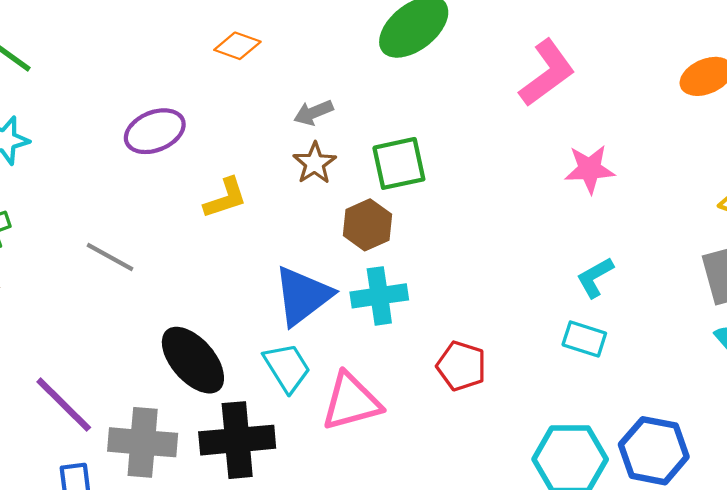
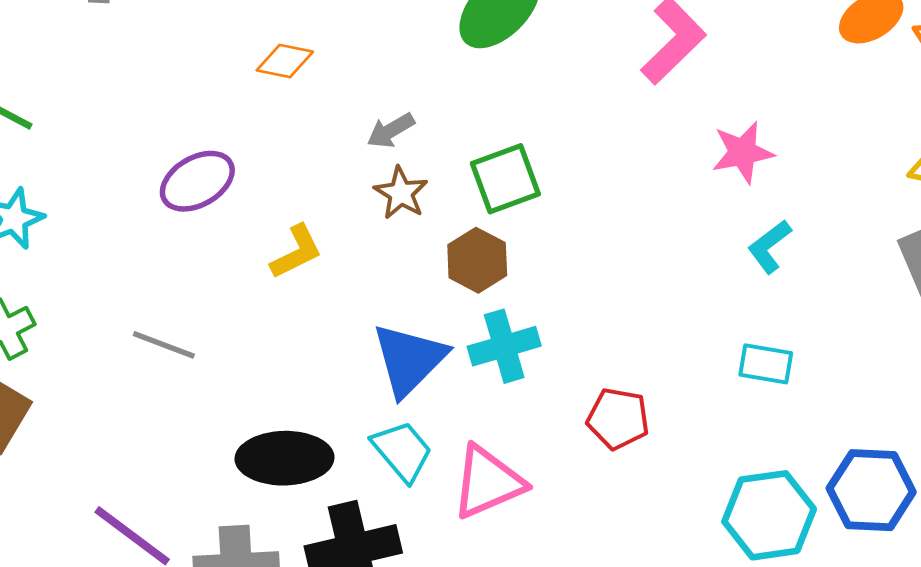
cyan L-shape: (595, 277) -> (769, 246), moved
black ellipse: (193, 360) -> (285, 458), turned -42

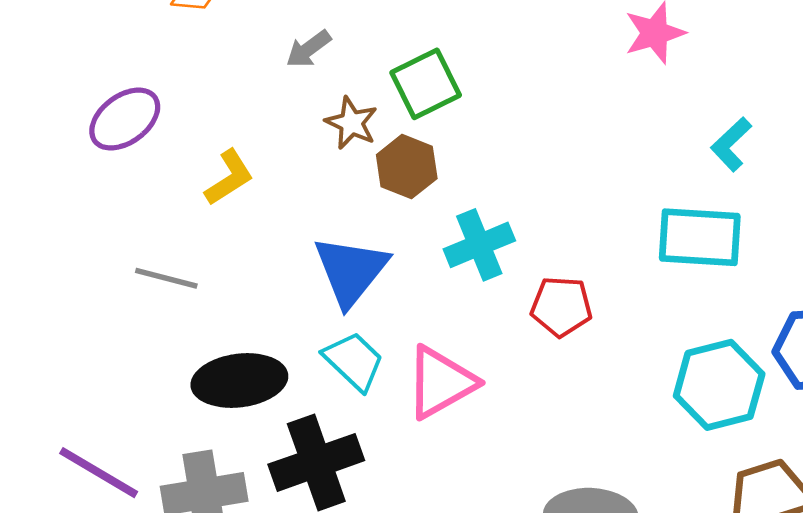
brown star: (401, 193) -> (351, 123), moved
cyan L-shape: (769, 246) -> (731, 144), moved
gray line: (164, 345) -> (166, 278), moved
cyan cross: (504, 346) -> (479, 245), moved
cyan rectangle: (766, 364) -> (700, 237), size x1.6

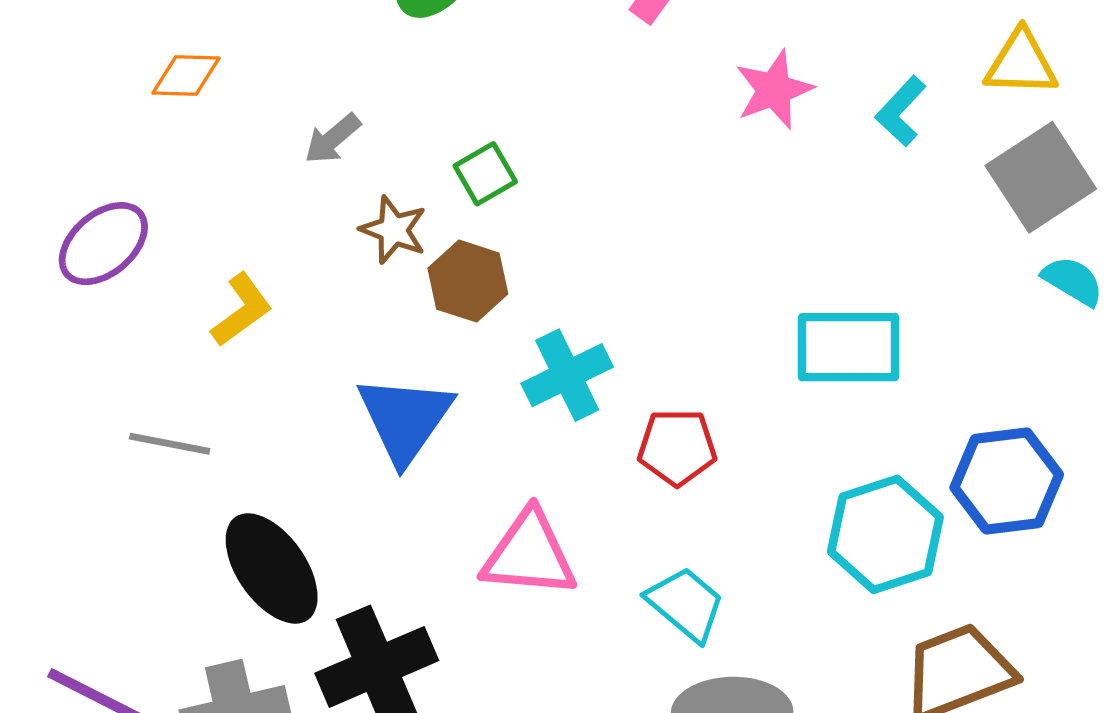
green square: (426, 84) -> (485, 174), size x0.7
cyan L-shape: (731, 144) -> (901, 111), moved
cyan trapezoid: (354, 361) -> (686, 604), moved
black ellipse: (239, 381) -> (272, 568), turned 66
pink triangle: (441, 382) -> (529, 554), turned 38

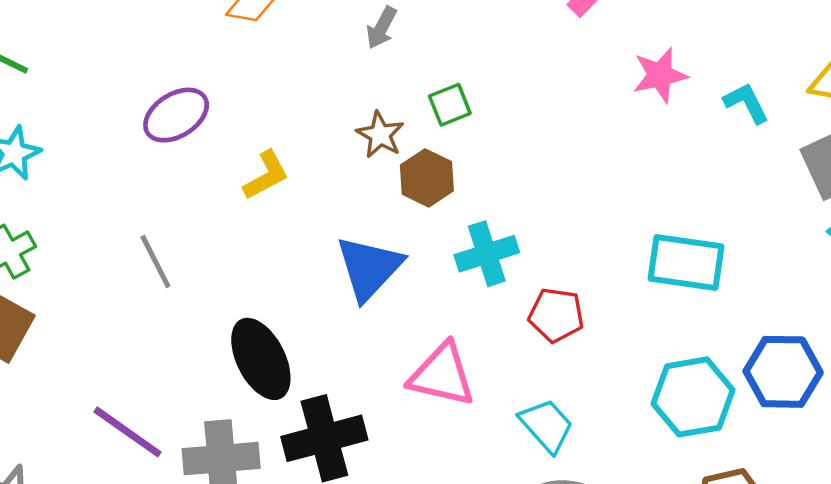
cyan L-shape: (901, 111) -> (746, 103), turned 102
gray arrow: (332, 139) -> (382, 28), moved, turned -30
gray line: (170, 444) -> (155, 262), moved, turned 44

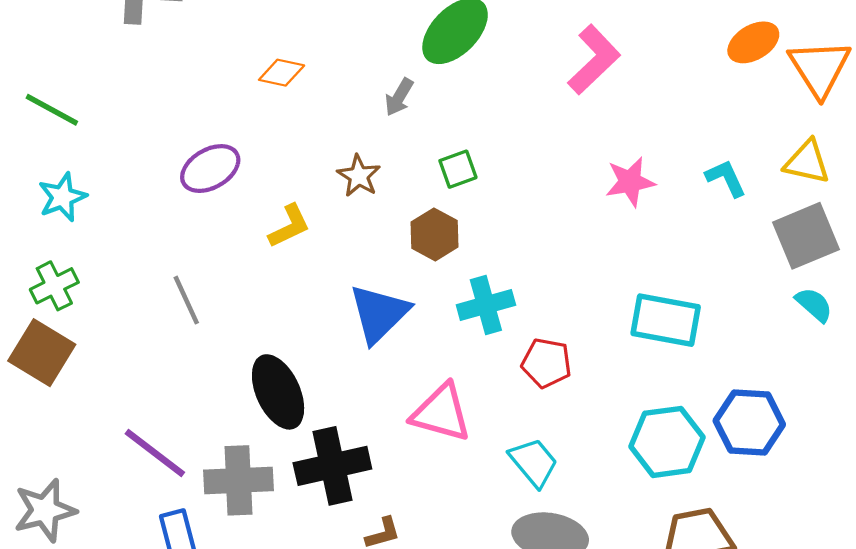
pink star: (660, 75) -> (630, 182), moved
brown star: (380, 135) -> (359, 176), moved

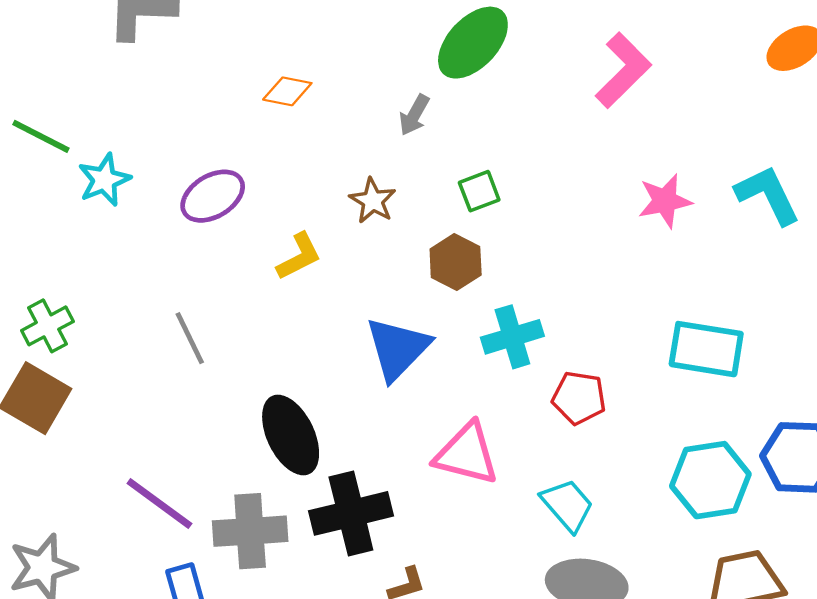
cyan L-shape: (726, 178) -> (768, 195), size x1.5
cyan star: (62, 197) -> (104, 180), moved

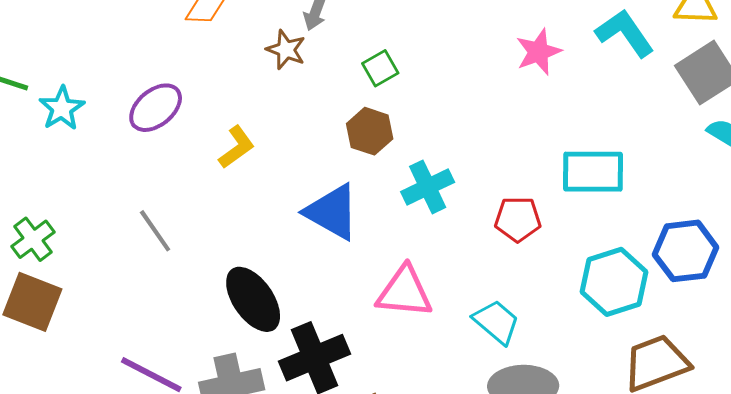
brown star: (373, 201) -> (286, 50), moved
blue triangle: (398, 348) -> (332, 212), turned -36
red pentagon: (579, 398) -> (518, 219), moved

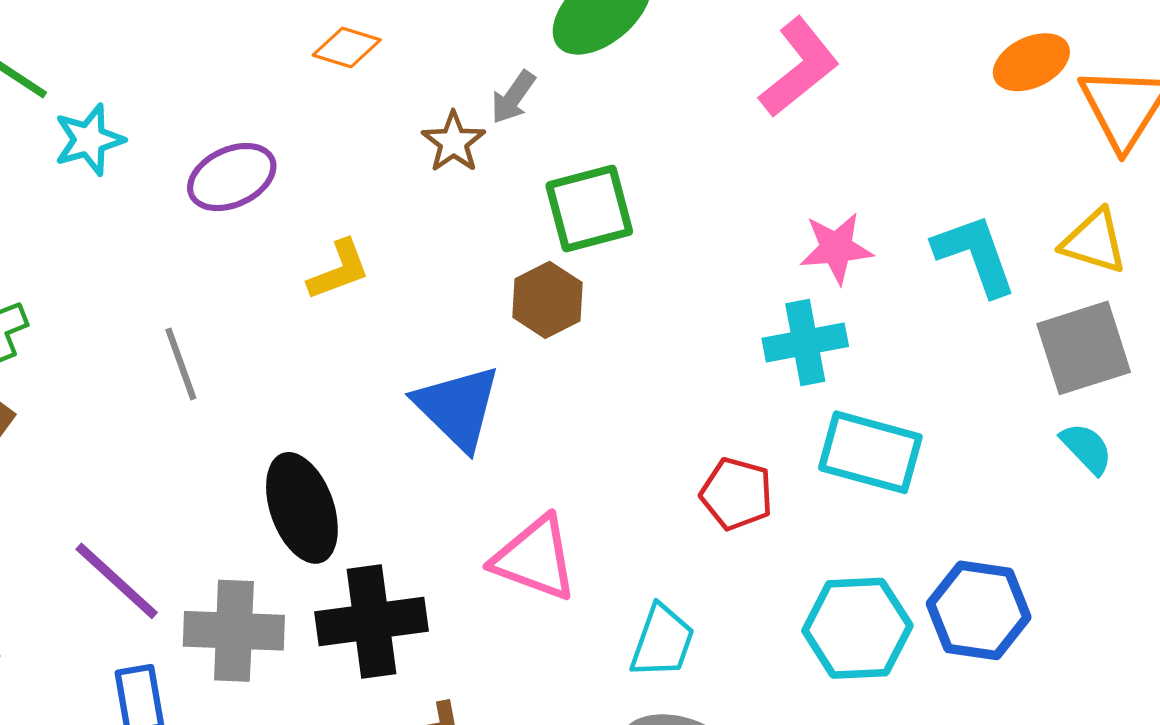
green square: (380, 68) -> (589, 209), size x1.6
cyan cross: (428, 187) -> (805, 342), moved
cyan trapezoid: (496, 322) -> (662, 641), turned 54

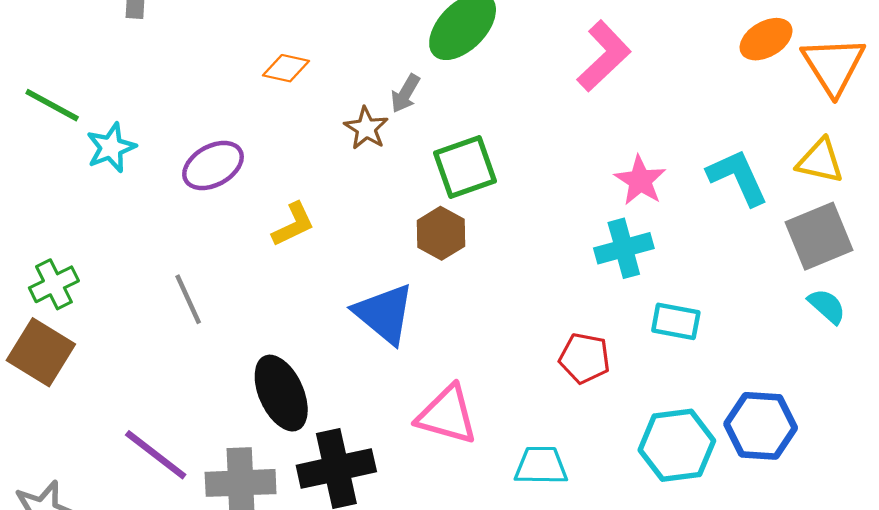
pink star: (836, 248) -> (640, 180), turned -30
cyan rectangle: (870, 452) -> (676, 321), size x0.7
cyan trapezoid: (662, 641) -> (541, 466), turned -104

